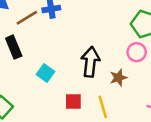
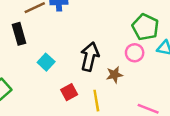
red square: (73, 101) -> (69, 92), turned -35

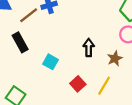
black arrow: (90, 57) -> (89, 48), size x0.7
yellow line: (96, 101) -> (104, 86), turned 54

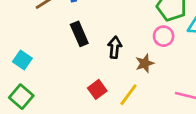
black rectangle: (20, 42) -> (79, 34), moved
cyan square: (50, 62) -> (22, 60), moved

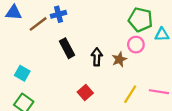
brown star: (145, 63) -> (119, 59), moved
yellow line: (129, 95) -> (130, 94), moved

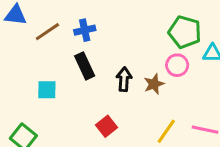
blue cross: (59, 14) -> (85, 30), moved
cyan square: (22, 73) -> (47, 90), moved, turned -32

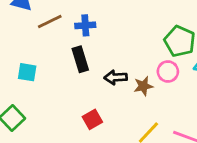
black arrow: (124, 79) -> (116, 77), turned -105
cyan square: (47, 90) -> (27, 72), moved

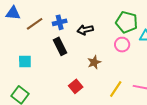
black arrow: (116, 77) -> (85, 30), moved
brown star: (143, 86) -> (94, 62), moved

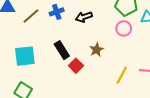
black rectangle: (60, 46) -> (62, 50), moved
cyan square: (25, 61) -> (25, 56), size x1.5
red square: (76, 86) -> (76, 66), moved

